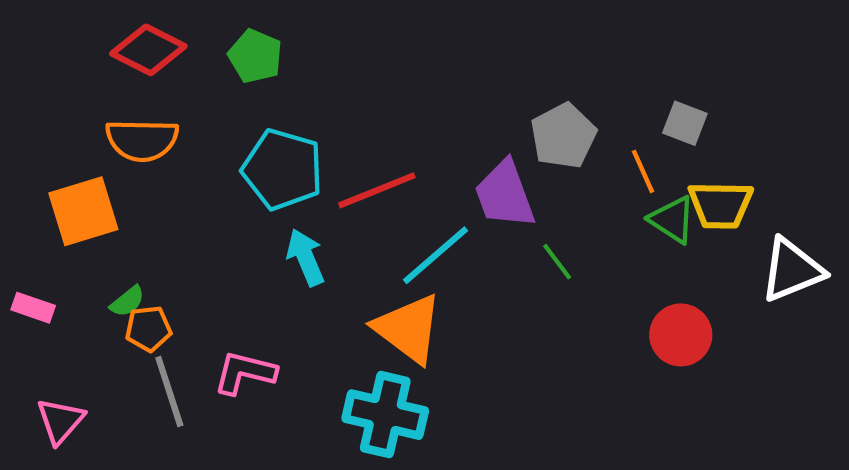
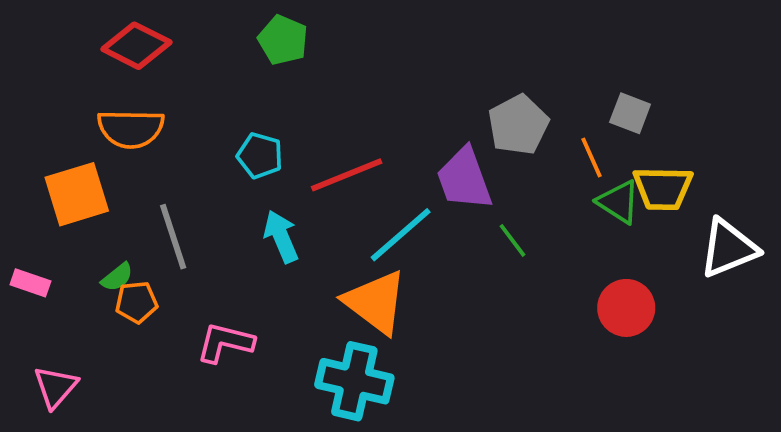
green pentagon: (255, 56) -> (283, 40), moved
cyan pentagon: (283, 169) -> (260, 156), size x0.6
gray line: (169, 392) -> (173, 237), moved

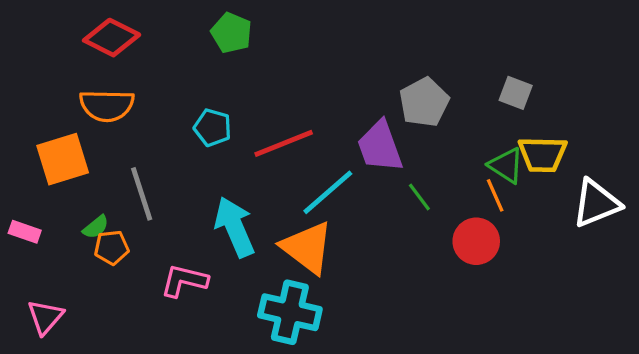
orange line: (592, 158) -> (495, 195), moved
cyan arrow: (281, 237) -> (235, 227), moved, size x1.4
red circle: (626, 308) -> (476, 241), moved

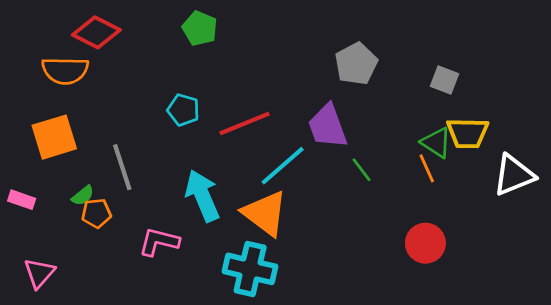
gray pentagon: (424, 102) -> (356, 64), moved
orange semicircle: (107, 105) -> (65, 70), moved
red circle: (476, 241) -> (425, 243), moved

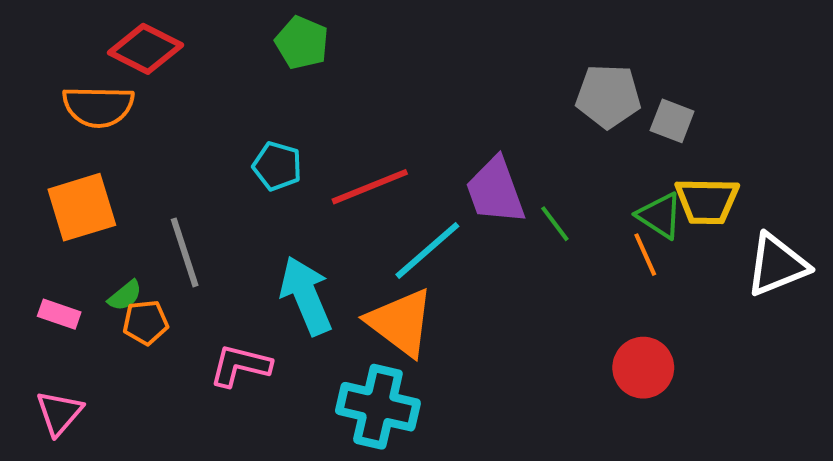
gray pentagon: (356, 64) -> (608, 96), moved, turned 30
green line: (362, 170) -> (555, 224), moved
pink rectangle: (22, 200) -> (59, 314), moved

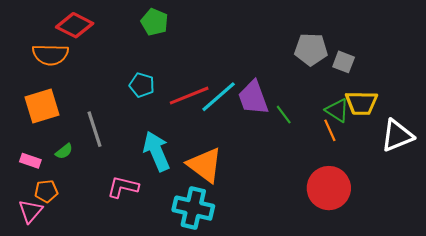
cyan line: (427, 250) -> (219, 97), moved
orange pentagon: (146, 322) -> (46, 191), moved
red circle: (643, 368) -> (329, 188), size x1.4

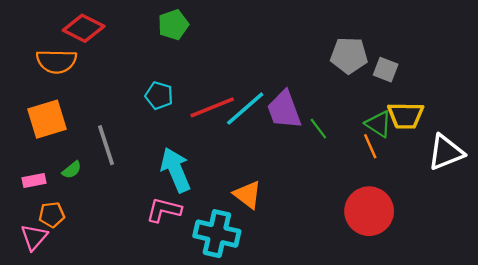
green pentagon: (154, 22) -> (173, 25), turned 30
pink rectangle: (30, 161) -> (34, 180), turned -30
orange triangle: (205, 165) -> (248, 195), moved, size x0.7
pink L-shape: (123, 187) -> (164, 210), moved

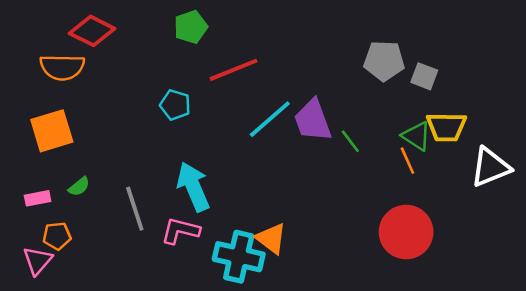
red line: (212, 107) -> (233, 70), moved
gray line: (106, 145) -> (135, 209), moved
orange triangle: (248, 195) -> (271, 239), moved

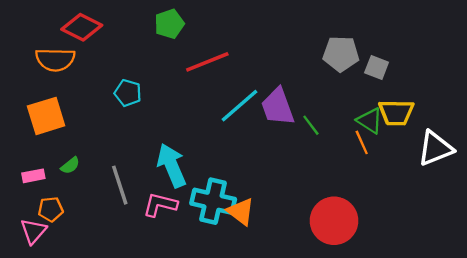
cyan pentagon: (175, 105) -> (128, 93), moved
red circle: (406, 232) -> (334, 221), moved
cyan cross: (239, 257) -> (213, 201), moved

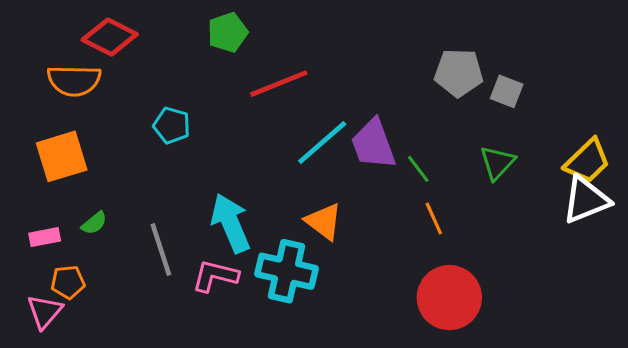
yellow trapezoid: (396, 113) -> (587, 161), moved, turned -45
green triangle: (370, 121) -> (497, 163), turned 40
orange line: (362, 142) -> (434, 218), moved
orange triangle: (241, 212) -> (324, 222), moved

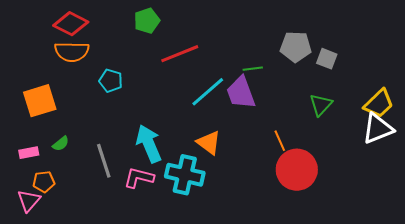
orange semicircle: (74, 80) -> (72, 52), moved
green line: (418, 169) -> (253, 69), moved, turned -60
red circle: (449, 298) -> (297, 170), moved

